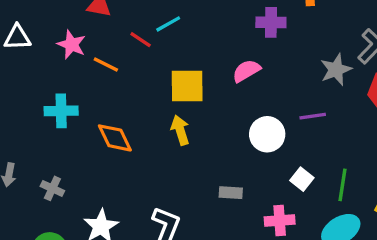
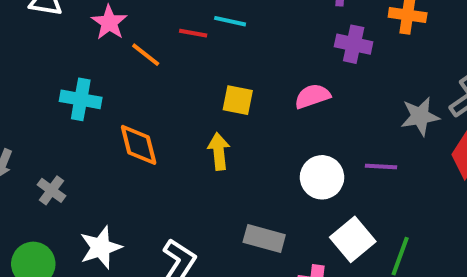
cyan line: (168, 24) -> (230, 21), turned 30
red line: (141, 40) -> (193, 33), turned -35
yellow square: (187, 86) -> (238, 100), size x0.7
white square: (302, 179) -> (353, 239), size x1.5
gray rectangle: (231, 193) -> (264, 238), size x1.4

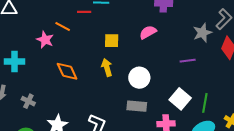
pink star: (109, 22) -> (45, 40), moved
cyan cross: (81, 99) -> (14, 62), moved
white circle: (322, 177) -> (139, 78), moved

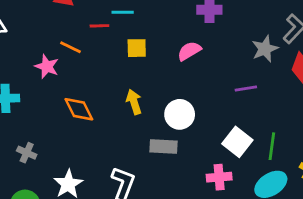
yellow square: (112, 41) -> (137, 48), moved
gray rectangle: (137, 106) -> (164, 146), moved

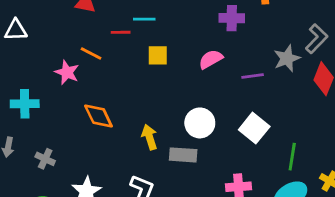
purple line: (246, 88) -> (253, 76), moved
yellow arrow: (134, 102) -> (150, 137), moved
white square: (237, 142) -> (254, 128), moved

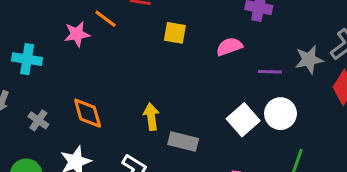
pink star: (67, 72) -> (77, 34), turned 30
orange diamond: (98, 116) -> (88, 113), moved
white circle: (200, 123) -> (280, 114), moved
white square: (254, 128) -> (243, 120), moved

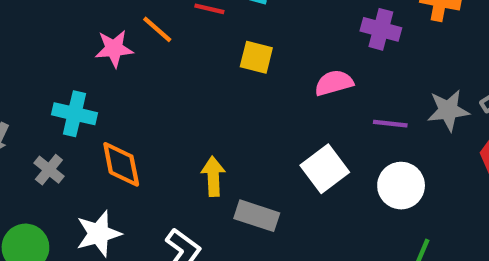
cyan cross: (27, 59) -> (74, 114), moved
white square: (243, 120) -> (325, 169), moved

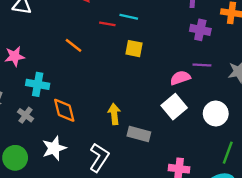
orange line: (157, 29) -> (73, 45), moved
pink star: (114, 49) -> (15, 56), moved
pink semicircle: (334, 83) -> (180, 78), moved
purple line: (390, 124) -> (202, 65), moved

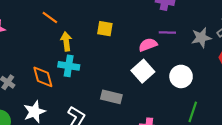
yellow square: (134, 49) -> (105, 29), moved
cyan cross: (38, 84) -> (69, 66), moved
yellow arrow: (114, 114) -> (66, 41), moved

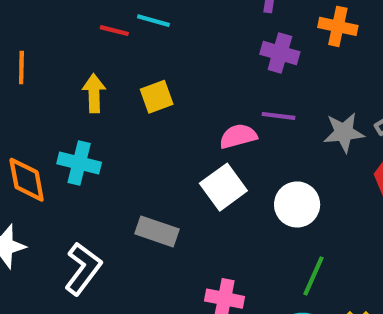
orange line: (50, 18) -> (21, 68), moved, turned 49
yellow square: (105, 29) -> (157, 97), turned -35
yellow arrow: (66, 41) -> (94, 93), moved

